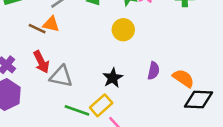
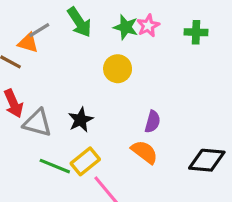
orange triangle: (51, 24) -> (28, 43), moved
black star: (113, 78) -> (81, 120), moved
orange semicircle: (183, 78) -> (144, 152), moved

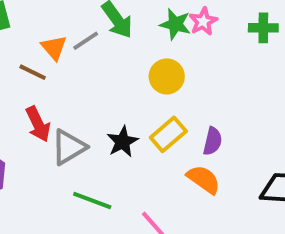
gray line: (39, 30) -> (86, 41), moved
orange triangle: (28, 43) -> (54, 48), turned 35
gray triangle: (37, 123) -> (69, 147), turned -44
yellow rectangle: (85, 161) -> (168, 134), moved

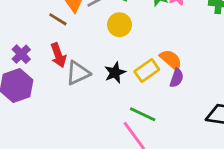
yellow circle: (167, 76) -> (119, 25), moved
orange semicircle: (204, 179) -> (171, 60), moved
green line: (92, 201) -> (143, 114), moved

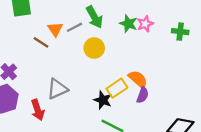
red arrow: (58, 55) -> (38, 110), moved
black star: (115, 73) -> (103, 100), moved, turned -30

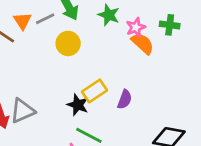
pink star: (145, 24) -> (136, 27), moved
orange semicircle: (138, 79) -> (143, 43), moved
gray triangle: (57, 89) -> (22, 111), moved

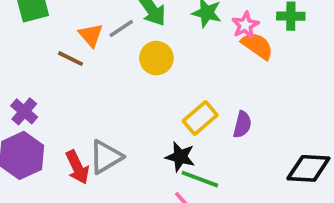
black star: (78, 105) -> (180, 157), moved

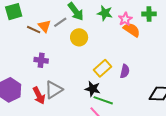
brown line: (70, 59) -> (34, 30), moved
purple cross: (24, 111) -> (41, 60), moved, turned -32

